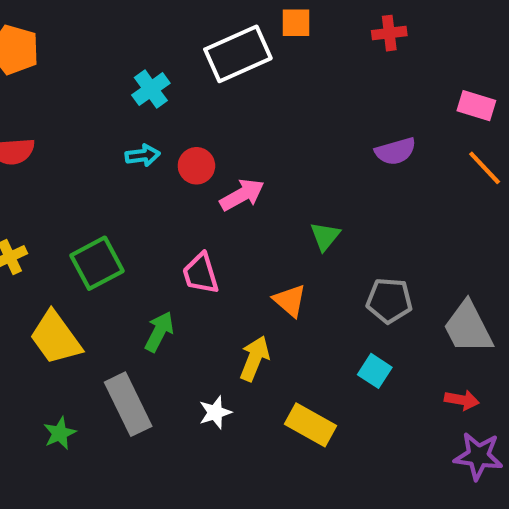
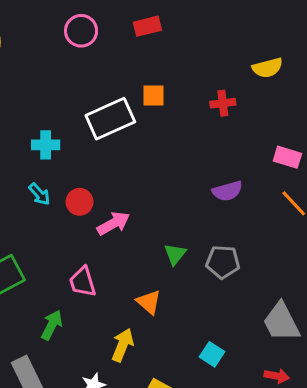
cyan cross: (151, 89) -> (46, 145), turned 36
cyan arrow: (143, 155) -> (39, 194), turned 55
gray pentagon: (389, 300) -> (223, 262), moved

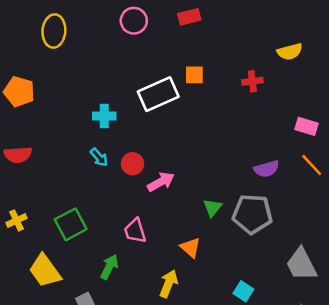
purple semicircle: (227, 191) -> (267, 169), moved
gray pentagon: (223, 262) -> (252, 214), size x1.4

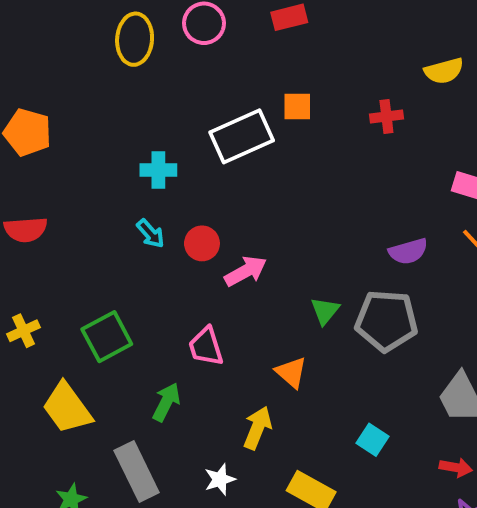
yellow ellipse: (54, 31) -> (135, 39), moved

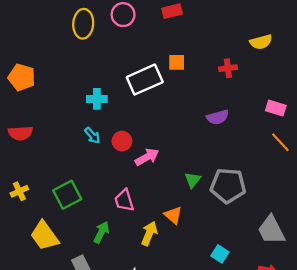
purple semicircle: (408, 251) -> (218, 117), moved
yellow arrow: (258, 428) -> (149, 233), moved

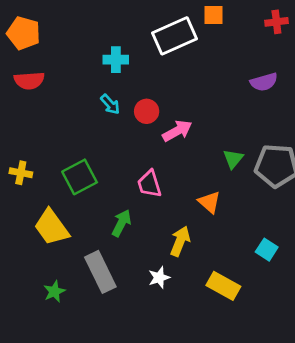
red semicircle: (21, 133) -> (29, 81), moved
yellow cross: (19, 191) -> (21, 173), turned 36
yellow arrow: (149, 233) -> (180, 241), moved

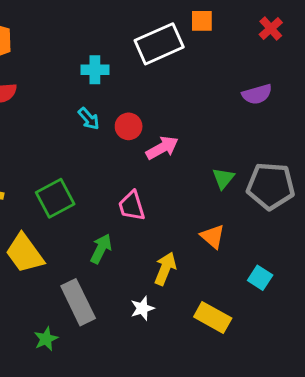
red cross: (276, 22) -> (271, 29), turned -35
orange triangle: (209, 202) -> (213, 236), moved
green star: (54, 291) -> (46, 339), moved

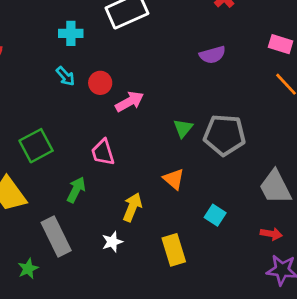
yellow rectangle: (213, 318) -> (174, 250), turned 44

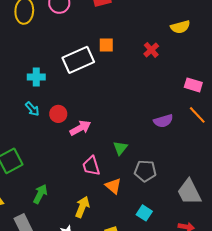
purple semicircle: (212, 55) -> (163, 121), moved
gray pentagon: (224, 135) -> (145, 171), moved, size x0.7
pink trapezoid: (103, 152) -> (91, 166), moved

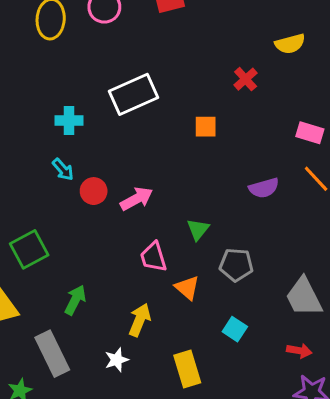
orange square: (106, 45) -> (206, 127), moved
red circle: (58, 114) -> (94, 191), moved

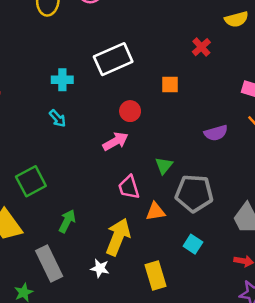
red circle: (94, 191) -> (130, 111), moved
gray pentagon: (236, 265) -> (194, 193), size x1.4
orange triangle: (187, 288) -> (155, 211), turned -50
yellow arrow: (140, 320) -> (118, 237), size x1.4
white star: (117, 360) -> (100, 268), turned 30

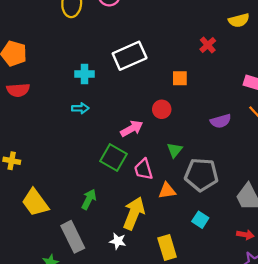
red circle: (130, 111) -> (162, 109), moved
cyan arrow: (58, 118) -> (80, 108), turned -49
green square: (31, 181) -> (113, 158), moved, turned -32

